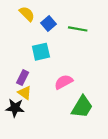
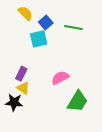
cyan square: (41, 52) -> (39, 39), moved

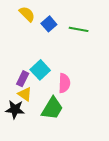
cyan square: (39, 39) -> (40, 70), moved, turned -30
pink semicircle: (60, 78) -> (64, 83), turned 120
green trapezoid: (78, 101) -> (52, 108), moved

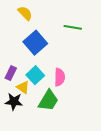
blue square: (49, 24) -> (35, 43), moved, size x1.6
cyan square: (40, 70) -> (35, 75), moved
purple rectangle: (23, 79) -> (11, 73), moved

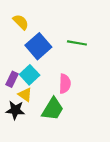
yellow semicircle: (25, 13) -> (21, 22), moved
green line: (73, 27) -> (77, 43), moved
cyan square: (35, 75) -> (30, 75), moved

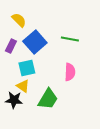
cyan square: (30, 75) -> (27, 68), turned 30
purple rectangle: (12, 79) -> (11, 46), moved
pink semicircle: (65, 84) -> (70, 72), moved

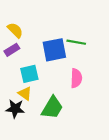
yellow semicircle: (19, 20) -> (15, 30), moved
blue square: (35, 42) -> (54, 50), moved, turned 30
purple rectangle: (11, 46) -> (12, 50), turned 32

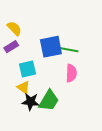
green line: (76, 42) -> (69, 50), moved
black star: (15, 109) -> (31, 102), moved

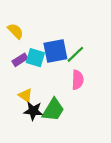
purple rectangle: (11, 47) -> (20, 60), moved
green line: (69, 50) -> (75, 54), turned -54
cyan square: (28, 69) -> (35, 58), moved, turned 30

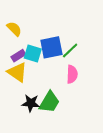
yellow triangle: (25, 95) -> (17, 72), moved, size x1.5

